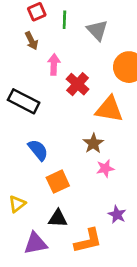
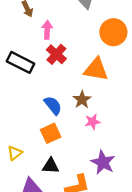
red cross: (78, 84) -> (56, 54), moved
blue semicircle: (38, 150) -> (53, 105), moved
purple star: (117, 214) -> (103, 162), size x1.5

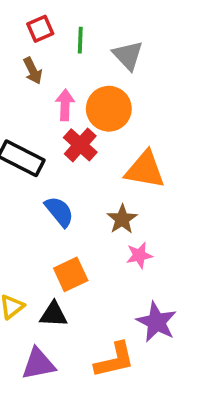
orange circle: (113, 32) -> (109, 109), moved
blue semicircle: (53, 105) -> (59, 212), moved
black triangle: (51, 166) -> (54, 314), moved

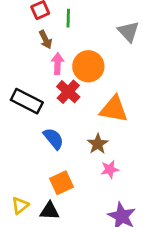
gray triangle: (128, 55) -> (128, 31), moved
brown arrow: (33, 71) -> (45, 40), moved

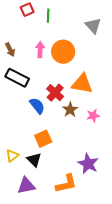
brown arrow: (45, 40) -> (10, 50), moved
red cross: (68, 92) -> (55, 93), moved
pink star: (110, 169) -> (93, 116), moved
black triangle: (50, 211) -> (34, 160), turned 42

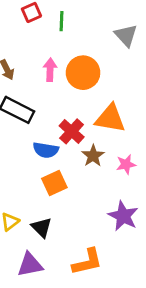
blue semicircle: (37, 106) -> (46, 150), turned 138
orange square: (43, 139) -> (54, 183), moved
purple star: (88, 164) -> (123, 216), moved

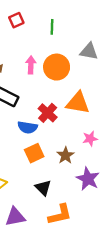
green line: (62, 21) -> (52, 27), moved
gray triangle: (126, 35) -> (89, 51), moved, turned -36
brown star: (93, 156) -> (65, 155), moved
black triangle: (41, 227) -> (43, 188), moved

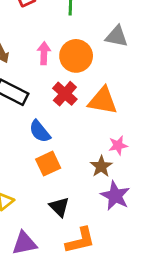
red cross: (48, 113) -> (65, 94), moved
blue semicircle: (27, 127) -> (40, 131), turned 42
brown star: (65, 155) -> (101, 166), moved

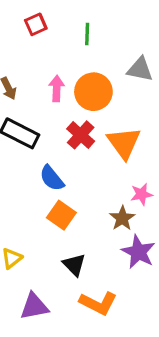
orange triangle: (103, 101) -> (124, 143), turned 44
orange square: (48, 164) -> (61, 215), turned -30
orange L-shape: (80, 240) -> (98, 303), turned 40

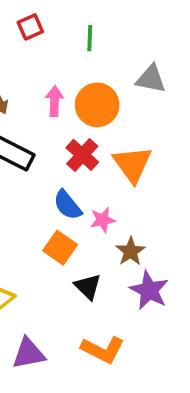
blue semicircle: (52, 178) -> (67, 205), moved
pink star: (142, 194) -> (103, 220), moved
black triangle: (74, 265) -> (88, 287), moved

